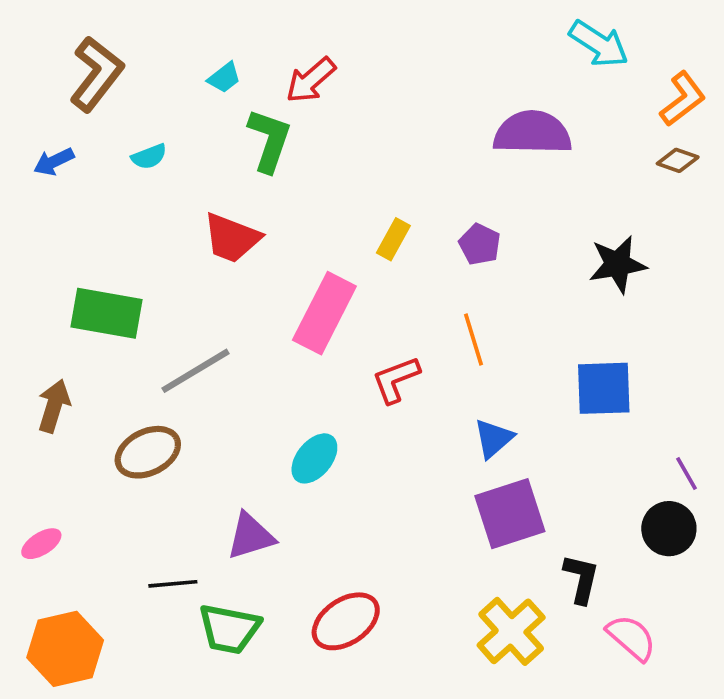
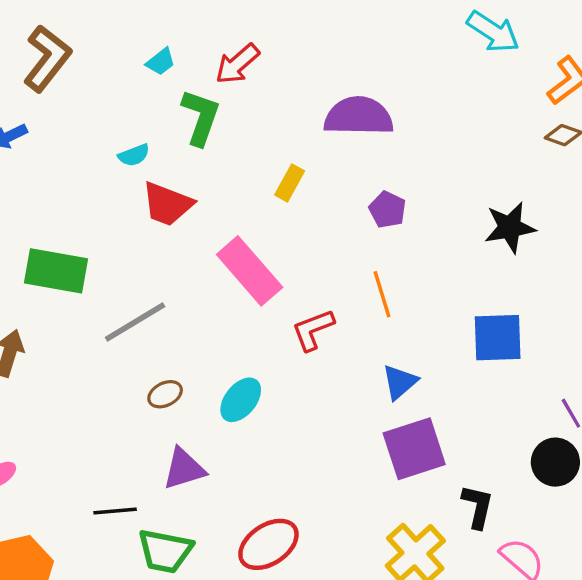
purple semicircle: (532, 133) -> (359, 116), moved
cyan semicircle: (149, 157) -> (134, 155), moved
yellow rectangle: (393, 239) -> (290, 183), moved
pink rectangle: (324, 313) -> (250, 271), turned -68
brown ellipse: (148, 452) -> (165, 394), moved, size x0.6

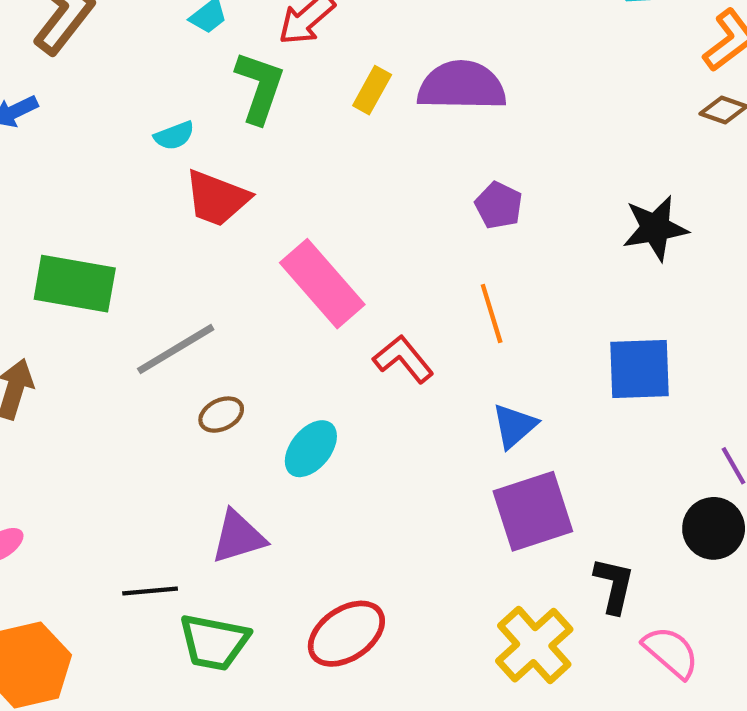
yellow rectangle: (290, 183) -> (372, 90), moved
red L-shape: (313, 330) -> (403, 359), turned 72
brown ellipse: (165, 394) -> (221, 415), moved

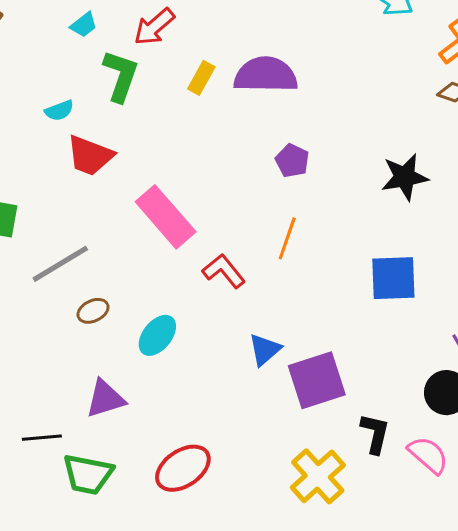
orange line: (492, 313) -> (287, 238), turned 36
blue triangle: (514, 426) -> (265, 350), moved
pink semicircle: (671, 652) -> (428, 455), moved

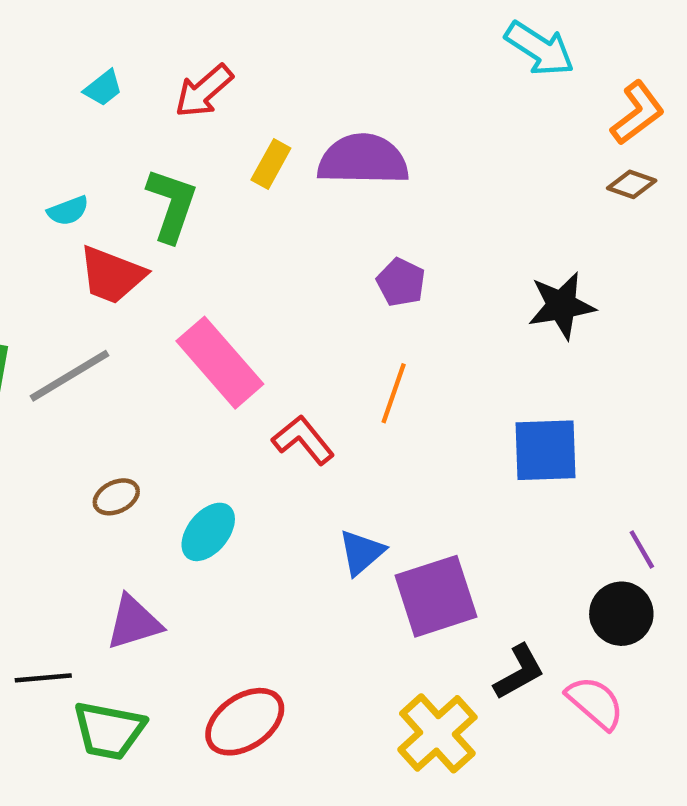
green L-shape: (121, 76) -> (172, 205), moved
gray line: (60, 264) -> (70, 376), moved
black L-shape: (375, 433) -> (519, 672), turned 48

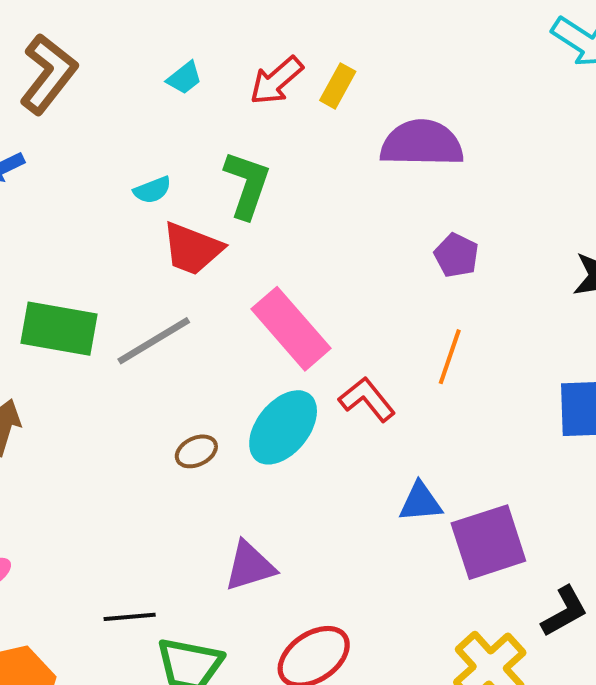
yellow rectangle: (271, 164) -> (338, 86), moved
cyan ellipse: (208, 532) -> (283, 427), moved, size x1.4
blue triangle: (362, 552) -> (420, 502), turned 36
purple triangle: (134, 622) -> (250, 566), moved

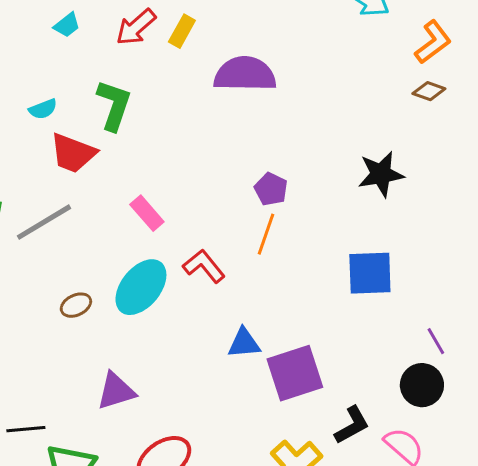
purple pentagon: (456, 255) -> (271, 189), moved
pink rectangle: (291, 329) -> (147, 213), size x0.6

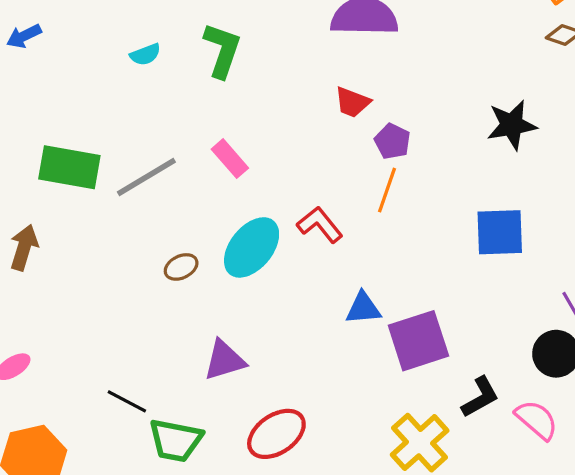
red trapezoid: (73, 153) -> (352, 102), moved, size x0.7
pink rectangle: (147, 213) -> (230, 159), moved
black line: (26, 429) -> (127, 401), turned 33

